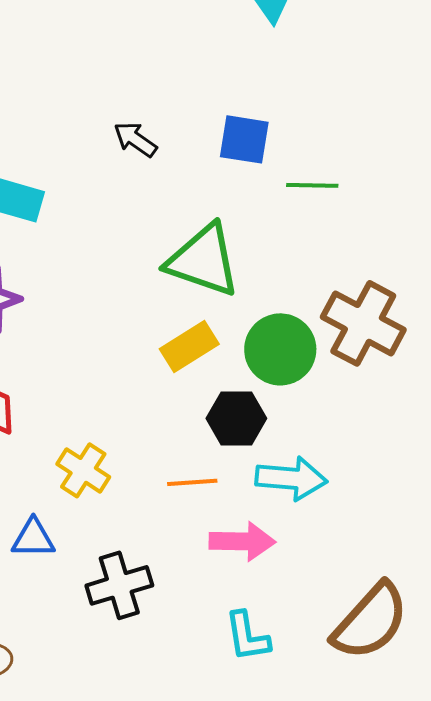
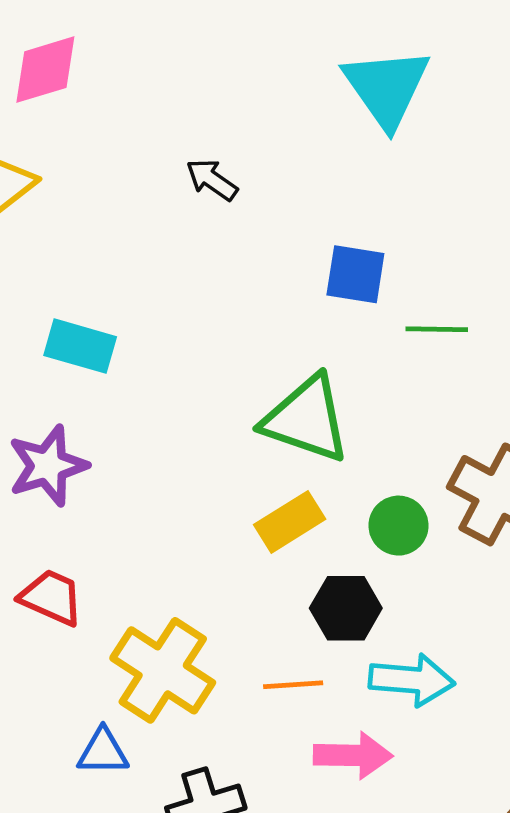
black arrow: (135, 139) -> (212, 180), moved
green circle: (280, 349) -> (398, 526), size x0.7
yellow cross: (83, 470) -> (163, 670), size x1.6

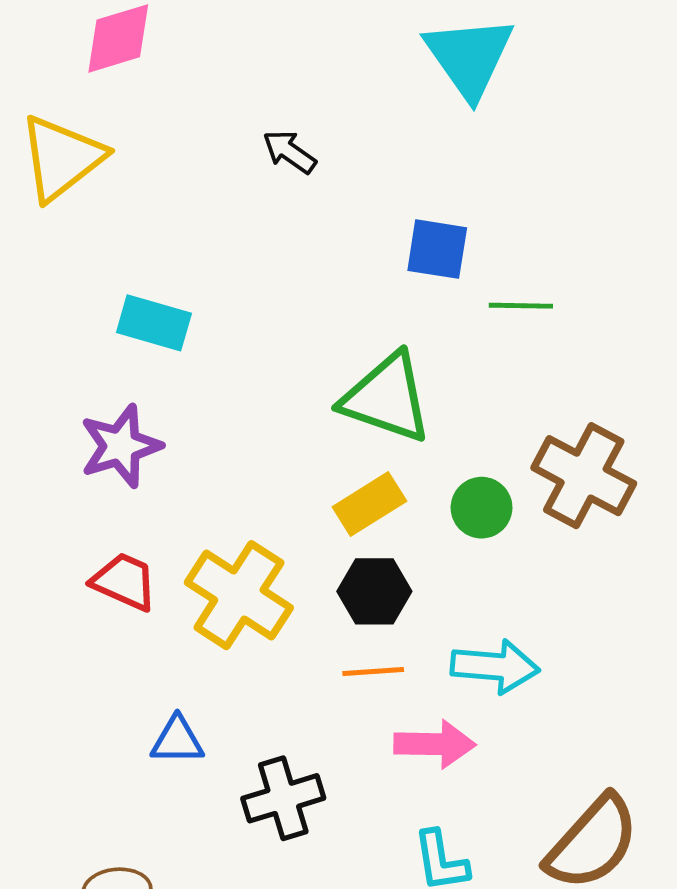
black hexagon: (346, 608) -> (374, 591), moved
yellow cross: (163, 670) -> (239, 595), moved

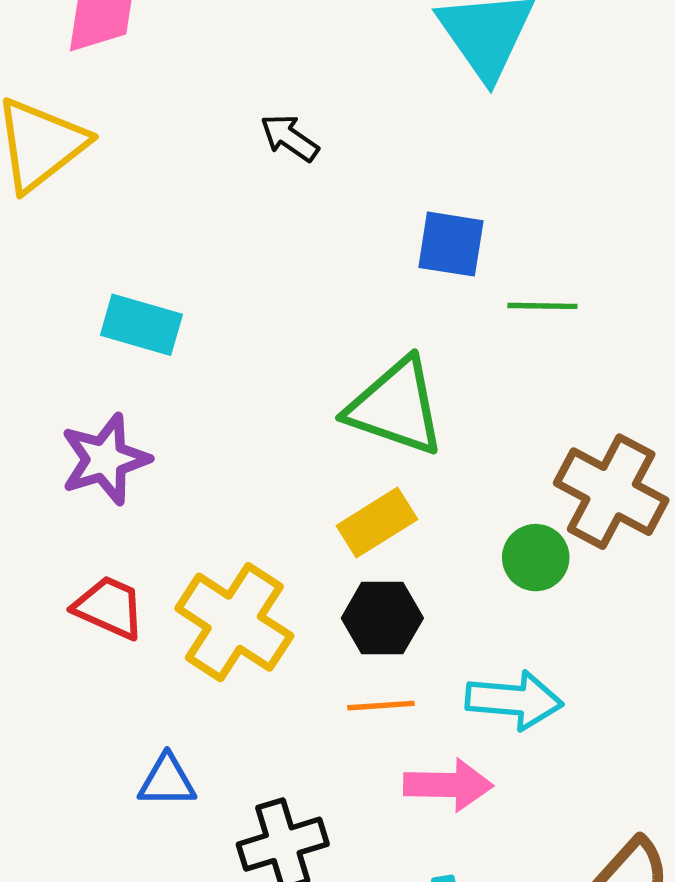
green circle: (482, 508) -> (536, 558), moved

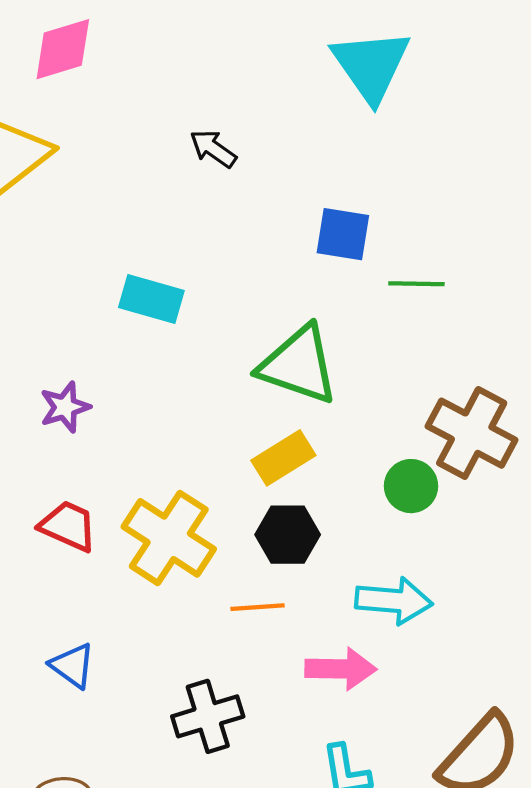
cyan rectangle: (141, 325) -> (151, 299), moved
purple star: (105, 459) -> (65, 407), size x0.7
orange line: (381, 706) -> (257, 607), moved
blue triangle: (167, 781) -> (73, 666), moved, turned 36

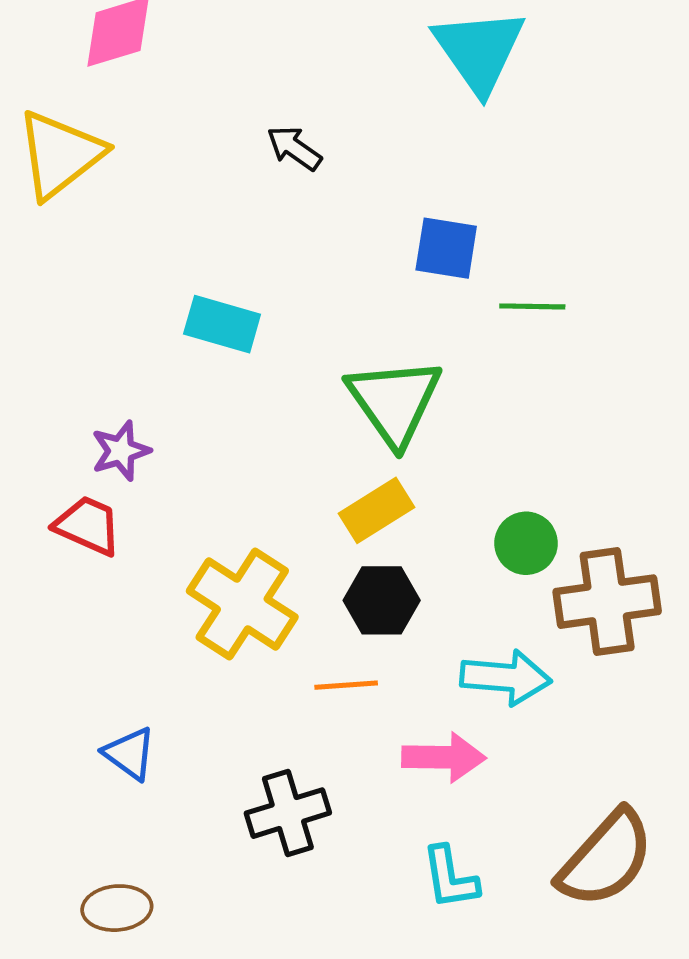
green triangle: (299, 365) -> (394, 401), turned 36
brown cross: (472, 433) -> (607, 602), moved, turned -36
red trapezoid: (68, 526) -> (88, 526), moved

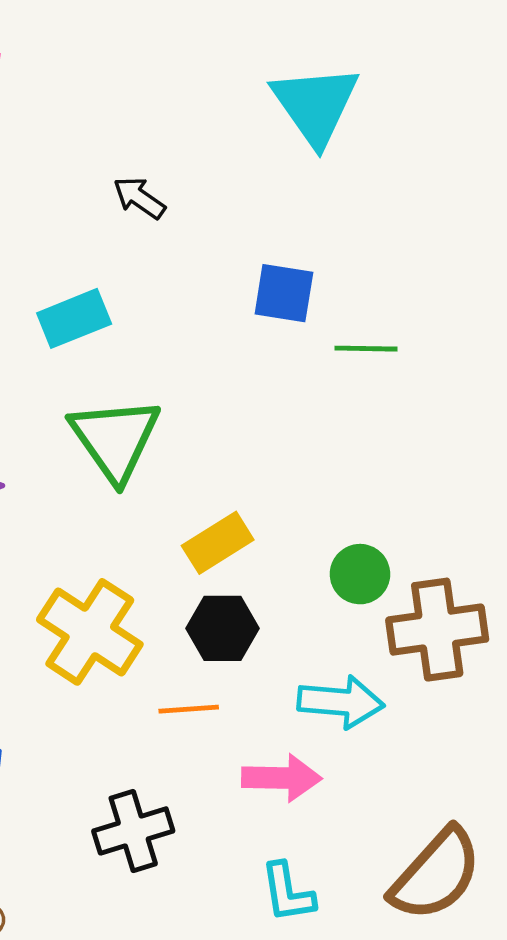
cyan rectangle: (222, 324) -> (74, 318), moved, turned -38
green triangle: (394, 401) -> (115, 439), moved

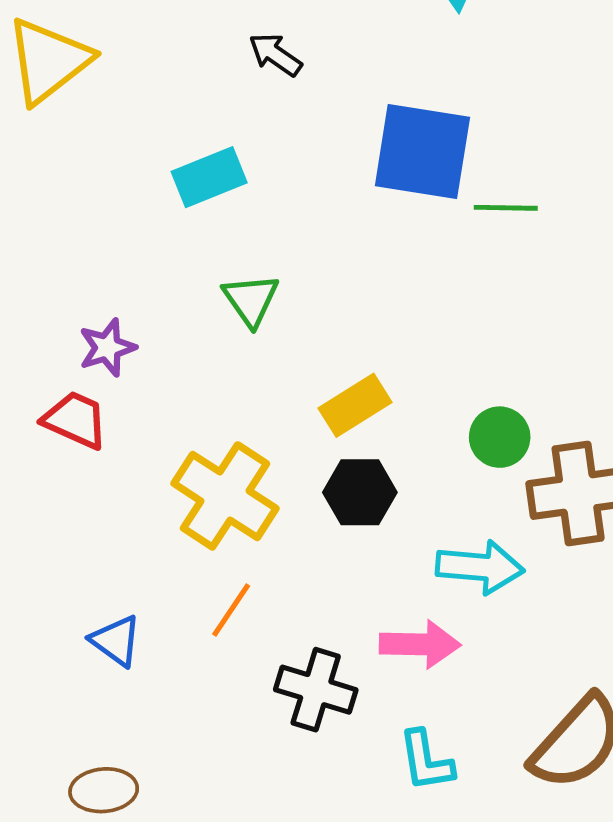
blue square: (284, 293) -> (422, 151), size x1.6
green triangle: (115, 439) -> (251, 300), size x0.6
orange line: (189, 709) -> (231, 610), moved, turned -52
black cross: (133, 831) -> (316, 690), moved, turned 34

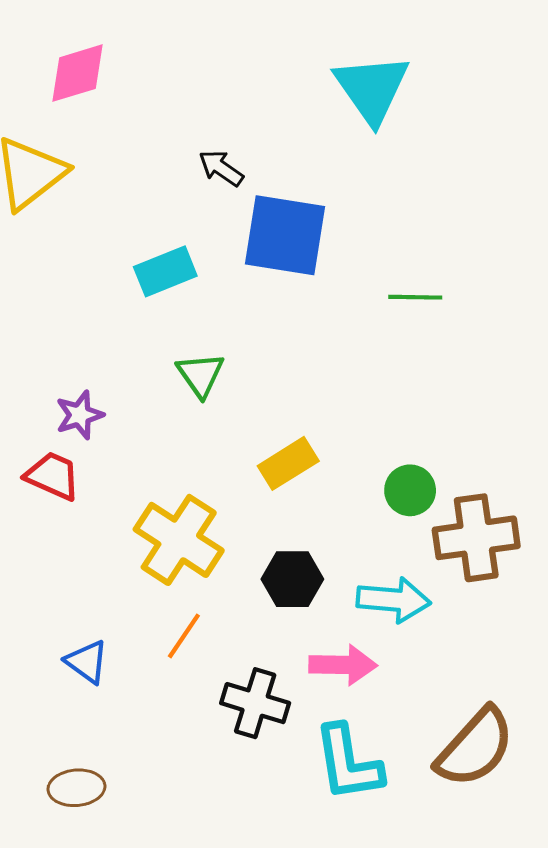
blue square: (422, 151) -> (285, 235), moved
black hexagon: (360, 492) -> (292, 579), moved
cyan L-shape: (426, 761) -> (348, 763), size x1.5

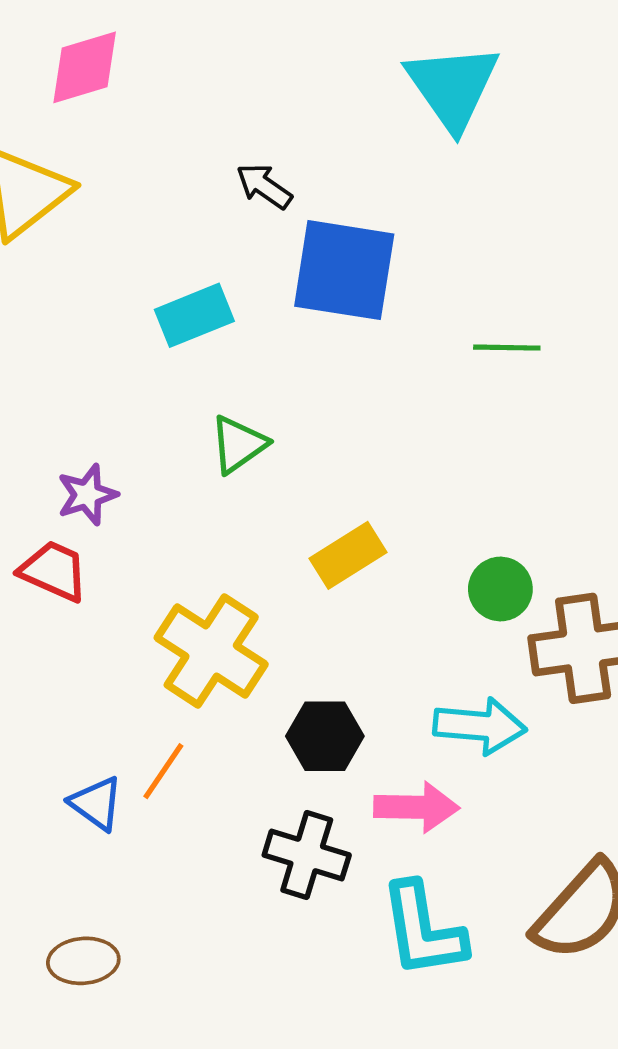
green triangle: (200, 375) -> (238, 444), turned 30
black hexagon: (292, 579) -> (325, 736), moved
orange line: (184, 636) -> (163, 771), moved

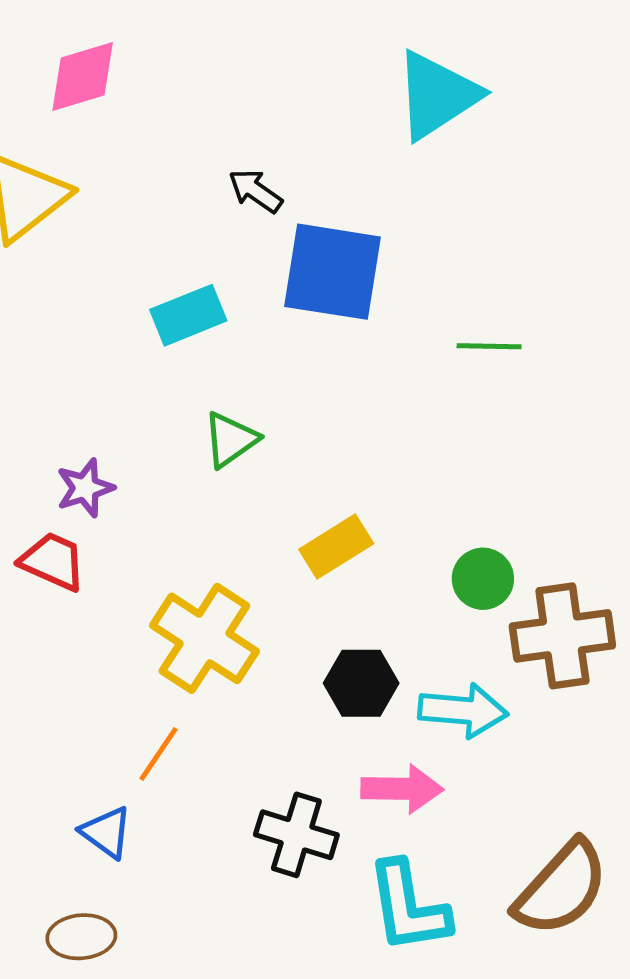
cyan triangle: (453, 87) -> (437, 95), turned 32
black hexagon: (325, 736) -> (361, 683), moved
blue triangle: (96, 803) -> (106, 832), moved

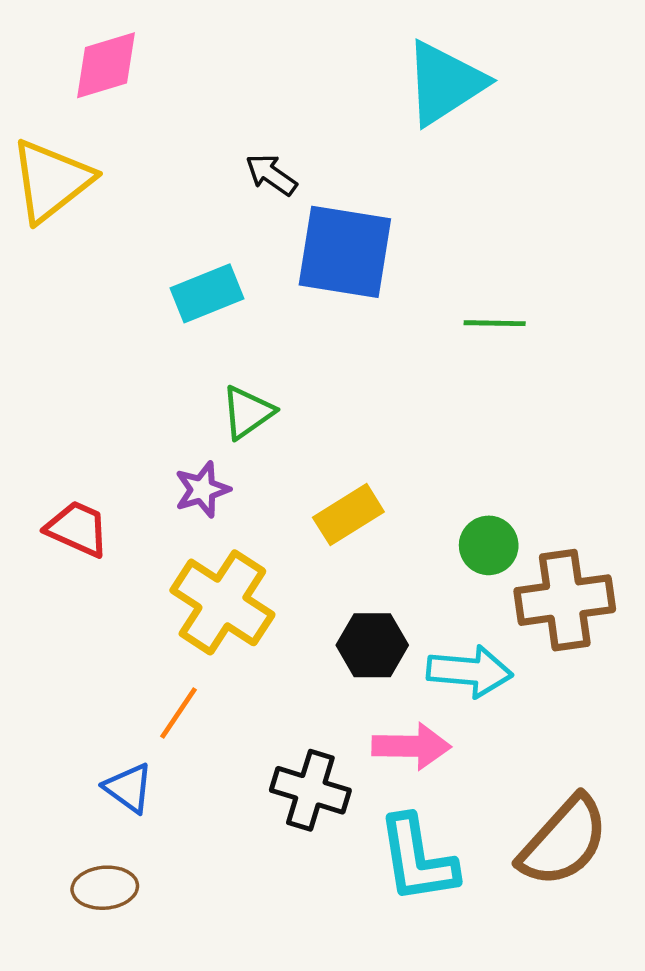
purple star: (85, 488) -> (202, 490), moved

